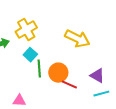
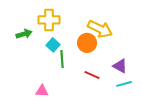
yellow cross: (26, 30) -> (49, 20), turned 30
orange circle: (58, 73) -> (87, 43), moved

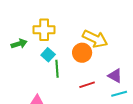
red line: (92, 75) -> (87, 85), turned -42

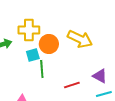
orange circle: (82, 53) -> (49, 44), moved
cyan square: (48, 55) -> (33, 55), turned 32

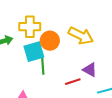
cyan square: (33, 55) -> (34, 52), size x1.5
purple triangle: (100, 76) -> (90, 70), moved

